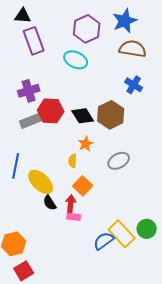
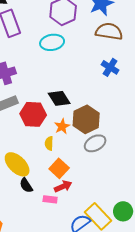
cyan ellipse: (76, 60) -> (52, 42), turned -35
red hexagon: (51, 111) -> (33, 114), moved
brown hexagon: (111, 115) -> (86, 119), moved
red arrow: (71, 204) -> (63, 186), moved, turned 60

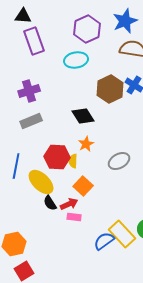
red hexagon: (33, 114) -> (57, 157), moved
brown hexagon: (86, 119) -> (110, 89), moved
red arrow: (63, 186) -> (69, 204), moved

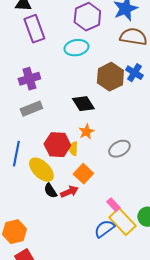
pink rectangle: (74, 217) -> (113, 205), moved, turned 40

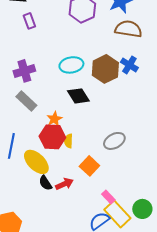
purple rectangle: (34, 29) -> (29, 21), size x0.6
cyan ellipse: (76, 48) -> (71, 65), moved
gray rectangle: (31, 109) -> (26, 101), turned 65
orange star: (86, 132) -> (54, 119), moved
orange square: (83, 174) -> (89, 166), moved

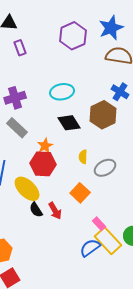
brown hexagon: (105, 69) -> (103, 115), moved
yellow semicircle: (68, 141) -> (83, 157), moved
red arrow: (64, 184) -> (55, 211), turned 84

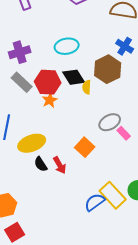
yellow semicircle: (83, 157) -> (87, 87), moved
red hexagon: (43, 164) -> (48, 82), moved
yellow ellipse: (27, 189) -> (32, 143), turned -64
pink rectangle: (99, 224) -> (124, 133), moved

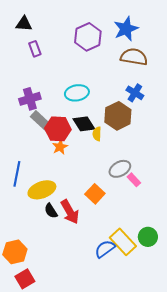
gray rectangle: (22, 82) -> (41, 121), moved
red arrow: (60, 165) -> (70, 212), size x1.4

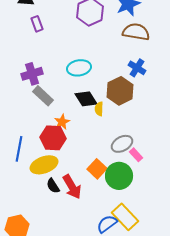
red hexagon: (58, 129) -> (53, 138), moved
green circle: (148, 237) -> (119, 176), moved, size x1.4

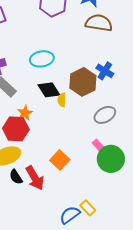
blue cross: (137, 68) -> (105, 71), moved
gray ellipse: (122, 144) -> (105, 115), moved
green circle: (119, 176) -> (111, 159), moved
yellow rectangle: (125, 217) -> (88, 208), size x0.6

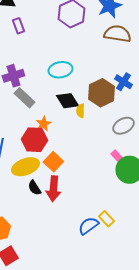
orange square: (60, 160) -> (53, 162), moved
red arrow: (35, 178) -> (53, 189), turned 35

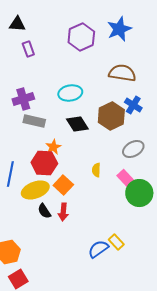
brown semicircle: (117, 34) -> (122, 73), moved
gray rectangle: (24, 98) -> (34, 121), turned -30
yellow semicircle: (80, 111) -> (96, 170), moved
pink rectangle: (117, 157) -> (127, 180), size x1.5
red arrow: (53, 189) -> (63, 212), size x0.7

